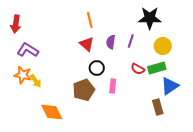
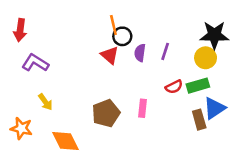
black star: (150, 18) -> (214, 35), moved
black circle: (97, 68) -> (122, 36), moved
red semicircle: (138, 69) -> (174, 87), turned -56
orange star: (23, 75) -> (21, 128), moved
brown rectangle: (158, 107) -> (199, 120), moved

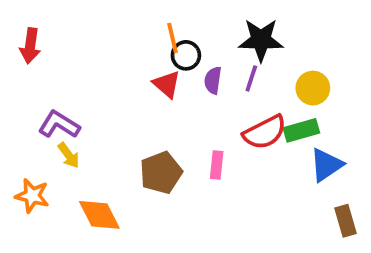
black star: (214, 35) -> (261, 40), moved
purple L-shape: (35, 63) -> (59, 125), moved
red semicircle: (174, 87) -> (265, 132), size x1.6
brown rectangle: (199, 120) -> (346, 221), moved

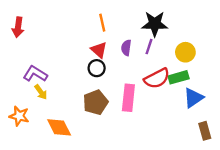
black circle: (186, 55) -> (97, 68), moved
pink rectangle: (217, 165) -> (128, 98), size x1.6

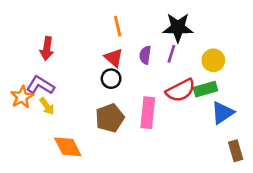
red arrow: (18, 27) -> (47, 48), moved
orange star: (19, 116) -> (22, 97), moved, turned 30

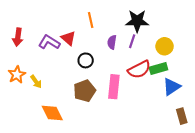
red arrow: (47, 48) -> (18, 37), moved
red triangle: (114, 58) -> (68, 38), moved
purple L-shape: (40, 85) -> (49, 42), moved

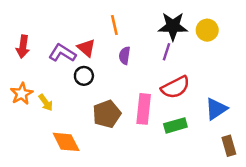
purple semicircle: (112, 42) -> (125, 56), moved
yellow circle: (165, 46) -> (207, 30), moved
black circle: (86, 60) -> (84, 76), moved
green rectangle: (158, 69) -> (175, 125), moved

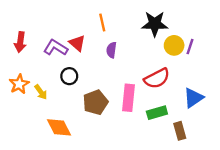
yellow circle: (207, 30) -> (174, 45), moved
purple line: (167, 52) -> (190, 47), moved
black circle: (84, 76) -> (69, 76), moved
brown rectangle: (229, 146) -> (180, 131), moved

